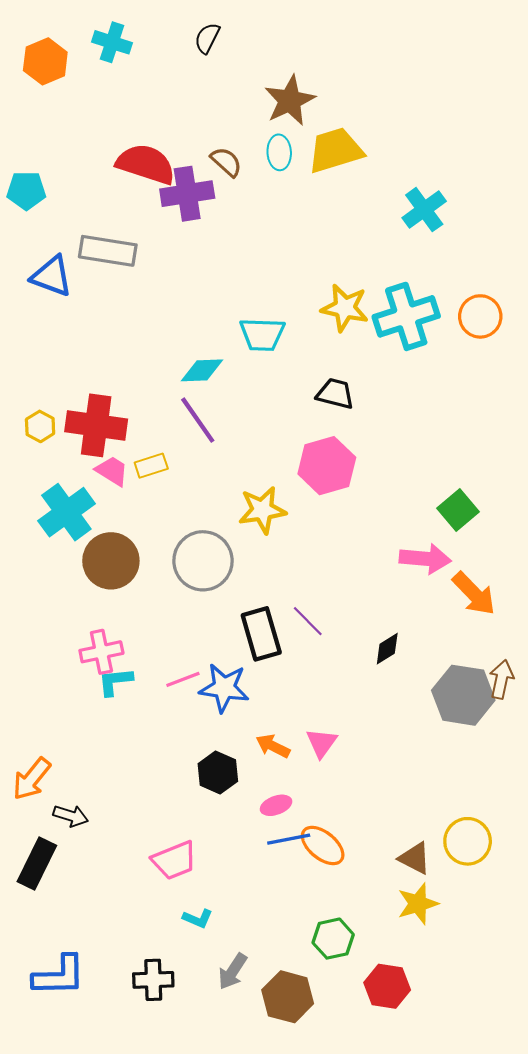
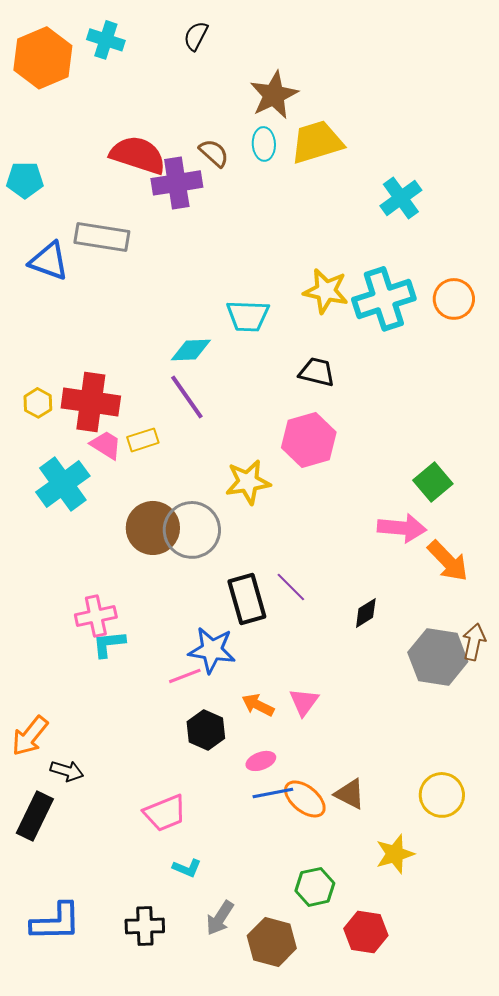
orange hexagon: (45, 61) -> (43, 58), size x1.4
brown circle: (111, 561) -> (153, 528), moved
pink line: (183, 679) -> (185, 676), moved
brown triangle: (415, 858) -> (350, 794), moved

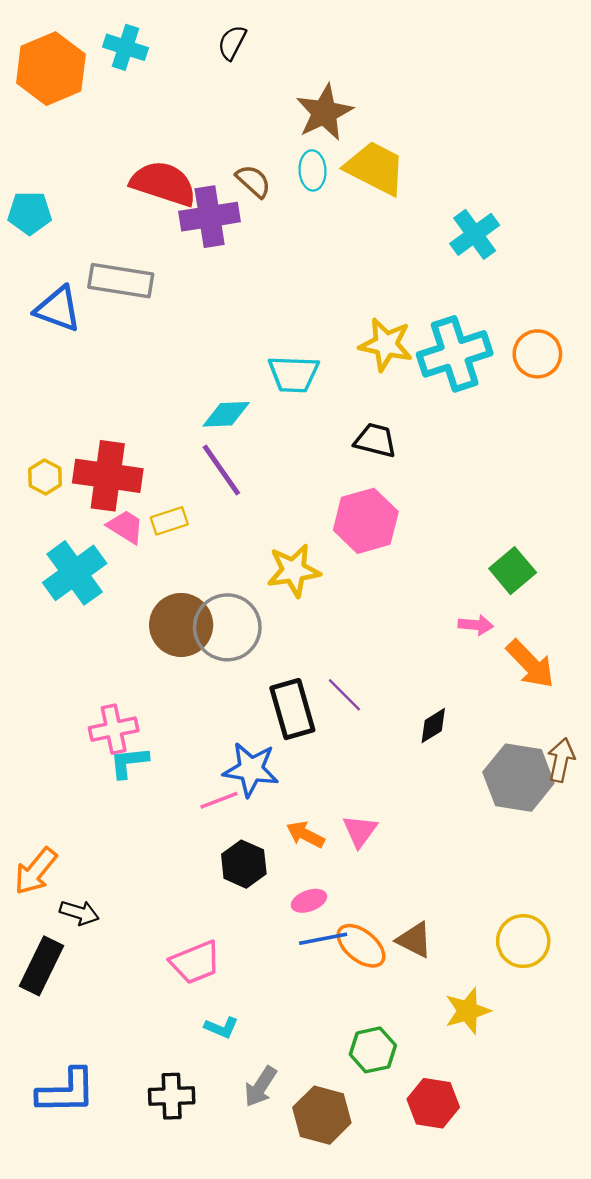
yellow trapezoid: (317, 142) -> (375, 168), turned 44
pink arrow: (402, 528) -> (476, 625), size x0.6

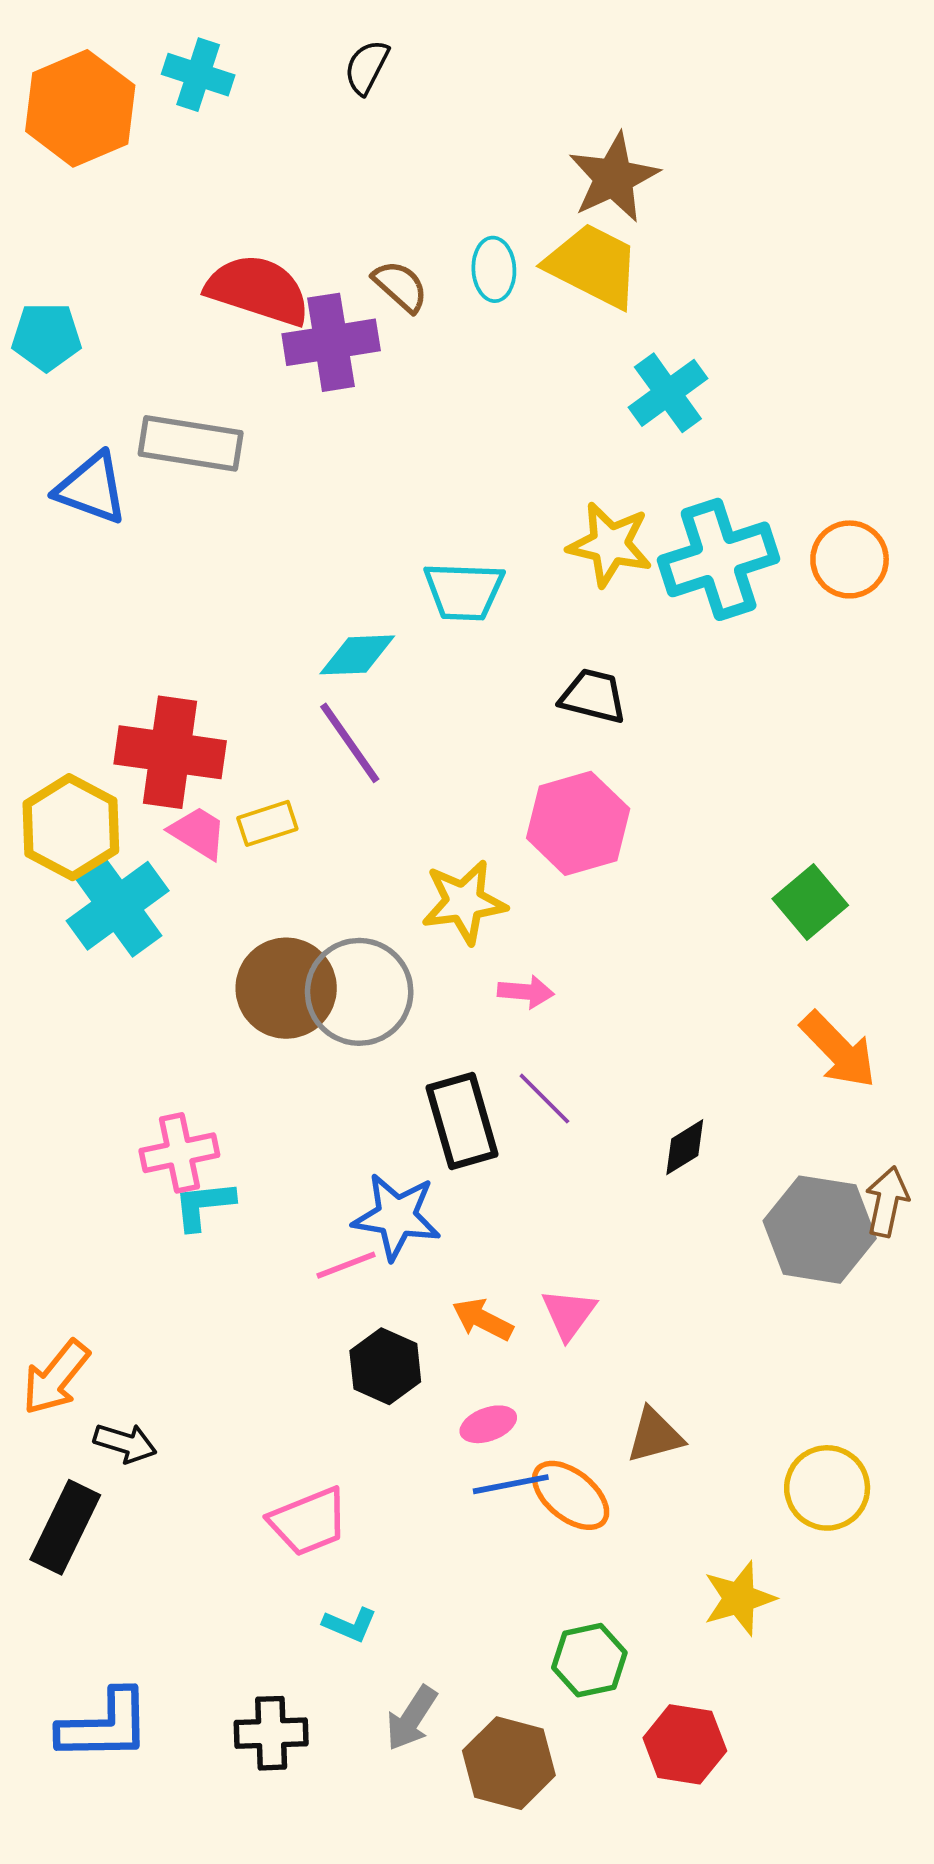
brown star: (324, 112) -> (614, 178), moved
cyan cross: (475, 234) -> (668, 393), moved
yellow hexagon: (45, 477) -> (71, 827), moved, size x1.8
pink arrow: (476, 625) -> (526, 992), moved
brown triangle: (414, 940) -> (655, 1436), moved, turned -42

